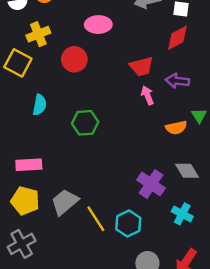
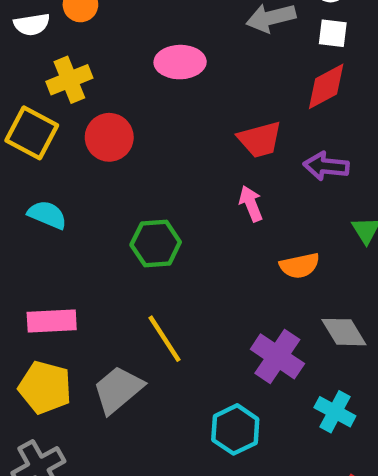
red circle: (74, 59) -> (109, 137), moved
pink arrow: (147, 95) -> (251, 204), moved
cyan semicircle: (40, 105) -> (47, 215), moved, turned -78
orange semicircle: (176, 128) -> (300, 266), moved
yellow line: (96, 219) -> (165, 339), moved

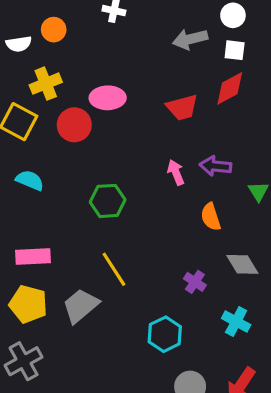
pink ellipse: (180, 62) -> (108, 98), moved
red trapezoid: (260, 140) -> (182, 107), moved
purple arrow: (326, 166) -> (215, 166), moved
orange semicircle: (300, 266) -> (211, 217), turned 84
purple cross: (277, 356) -> (195, 282), size x0.6

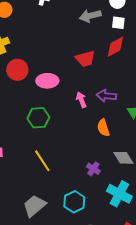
pink ellipse: (108, 98) -> (47, 81), moved
gray trapezoid: (81, 306) -> (34, 206), moved
cyan cross: (236, 322) -> (119, 194), size x1.4

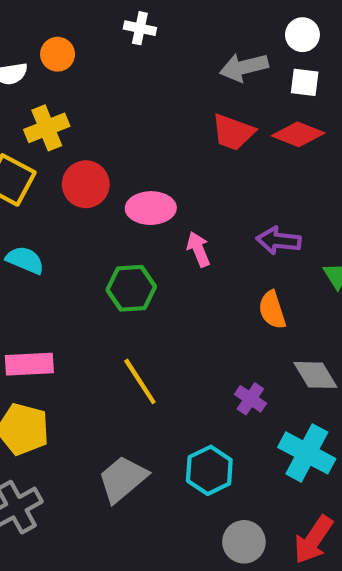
red diamond: (115, 47) -> (298, 134), turned 50
red trapezoid: (85, 59) -> (233, 132), moved, turned 35
pink arrow: (81, 100) -> (198, 249), moved

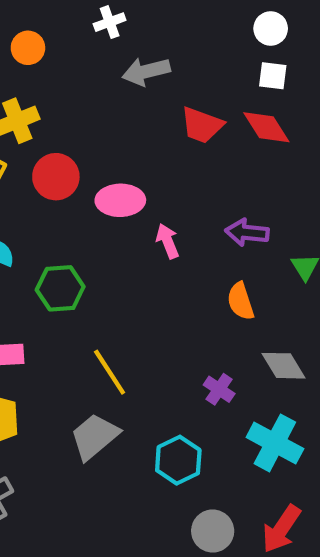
white cross: (140, 28) -> (110, 22), turned -32
gray arrow: (244, 67) -> (146, 71), moved
red diamond: (298, 134) -> (266, 127), turned 36
green hexagon: (131, 288) -> (60, 288), moved
gray trapezoid: (123, 479) -> (95, 437), moved

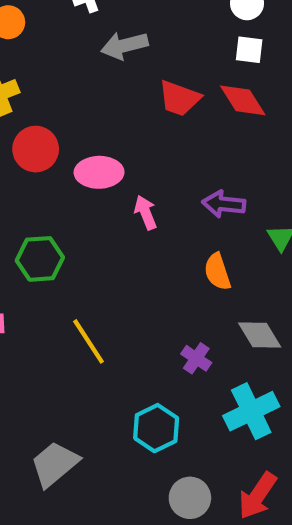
gray trapezoid: (95, 437) -> (55, 464), moved
cyan cross: (275, 443) -> (251, 411), turned 36

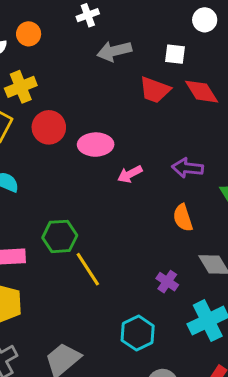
white square: (249, 50) -> (175, 54), moved
pink arrow: (146, 212) -> (130, 174), turned -95
green hexagon: (40, 259) -> (60, 236), moved

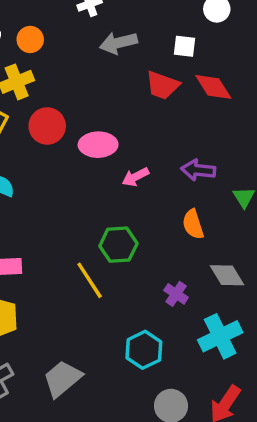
orange circle: (29, 34) -> (30, 39), moved
green hexagon: (60, 236) -> (118, 245), moved

